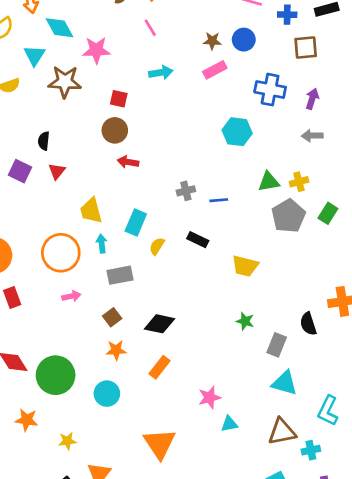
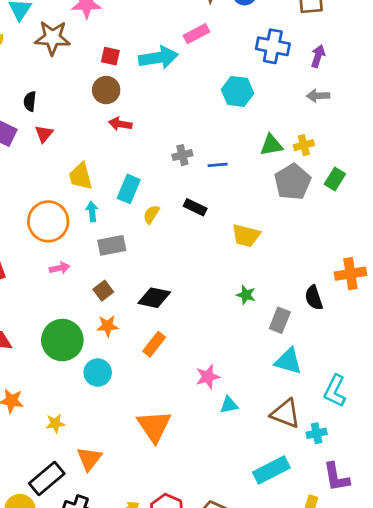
pink rectangle: (215, 70) -> (197, 34), moved
cyan arrow: (161, 72) -> (158, 58), moved, size x1.5
green circle: (56, 375) -> (62, 340), moved
brown triangle: (282, 432) -> (285, 413), turned 32

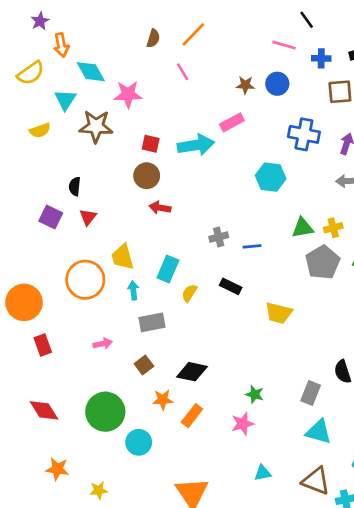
orange circle: (48, 221) -> (85, 280), moved
green star: (246, 295) -> (255, 394), moved
orange star: (108, 326) -> (163, 400), moved
pink star: (208, 377) -> (243, 424), moved

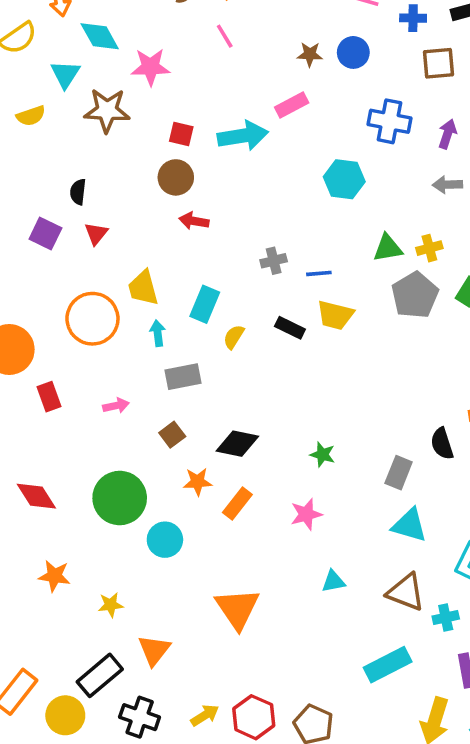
yellow trapezoid: (279, 313) -> (335, 315), moved
red rectangle: (43, 345) -> (49, 397), moved
green star: (255, 394) -> (322, 455), moved

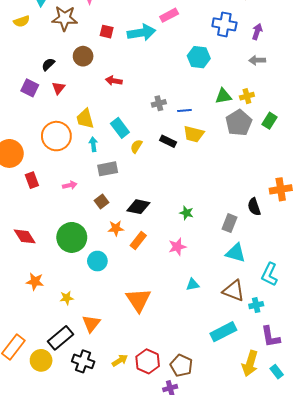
brown circle: (176, 177) -> (83, 56), moved
black semicircle: (78, 192) -> (48, 64), turned 40
cyan rectangle: (205, 304) -> (120, 128), turned -60

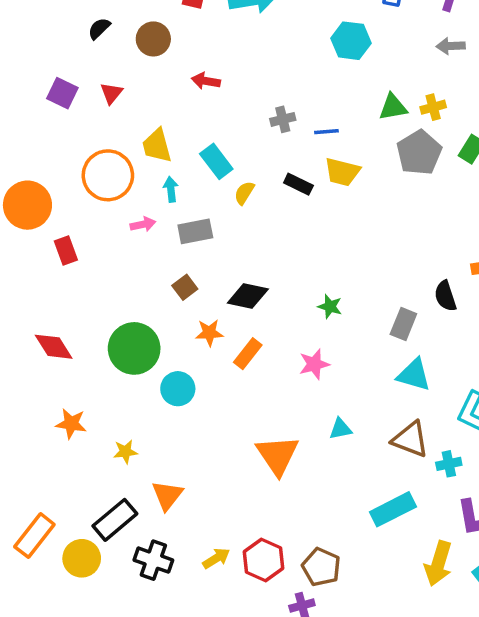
black semicircle: (48, 64) -> (99, 28), moved
pink arrow: (70, 185) -> (143, 224), moved
orange triangle: (138, 300) -> (277, 455), moved

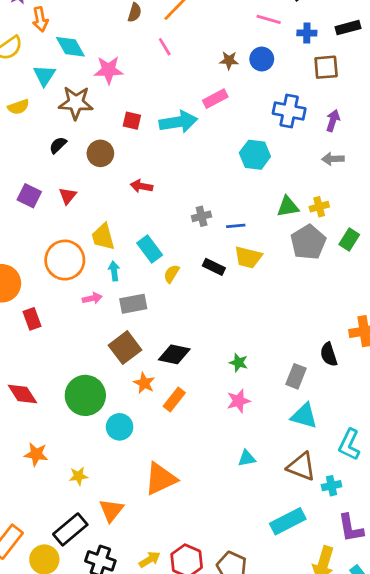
brown square: (185, 287) -> (125, 348), size x1.6
orange star: (209, 333) -> (144, 383), turned 30
pink star: (314, 364) -> (239, 401), moved
orange triangle: (277, 455) -> (161, 479), moved, turned 39

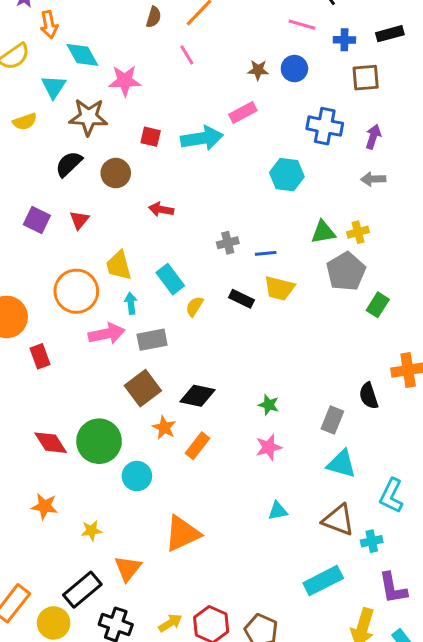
black semicircle: (58, 145) -> (69, 164), size x1.4
green rectangle: (349, 240) -> (378, 305), moved
pink arrow: (92, 298) -> (107, 334), size x1.6
red diamond: (22, 394) -> (51, 443), moved

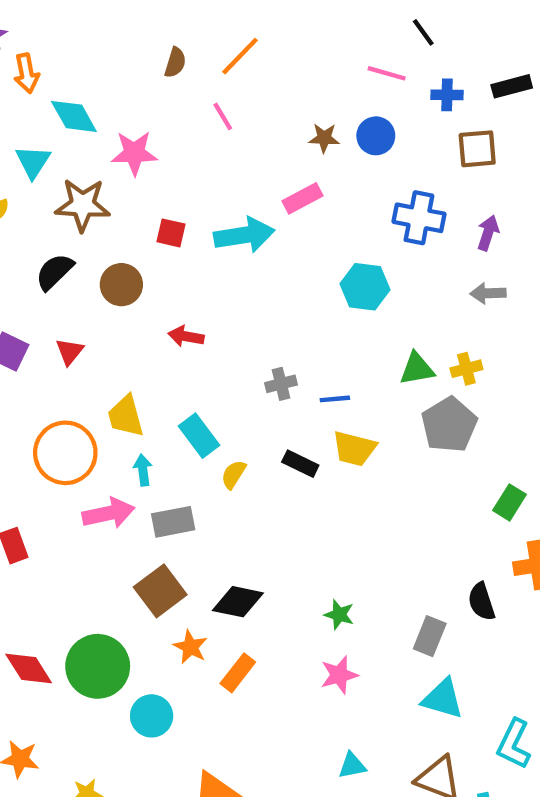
green rectangle: (378, 305) -> (510, 502), moved

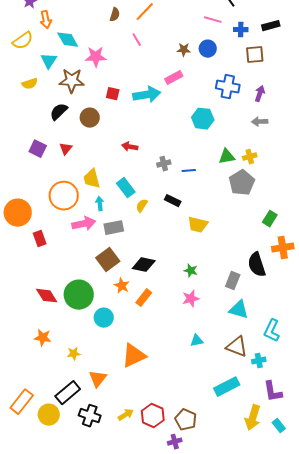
red arrow: (186, 336) -> (130, 147), moved
yellow trapezoid: (354, 449) -> (198, 225), moved
black semicircle: (481, 602) -> (257, 265), size x1.4

